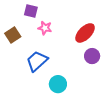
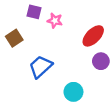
pink star: (45, 28) -> (55, 21), moved
cyan circle: (58, 84) -> (73, 92), moved

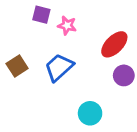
brown square: (14, 38) -> (17, 66), moved
blue trapezoid: (41, 67) -> (59, 67), moved

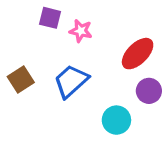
cyan circle: (90, 113) -> (116, 120), moved

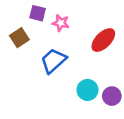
brown square: (21, 80) -> (19, 38), moved
purple circle: (149, 91) -> (112, 96), moved

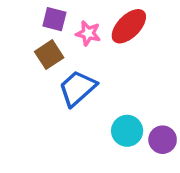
brown square: (19, 38) -> (49, 55), moved
red ellipse: (103, 40) -> (129, 26), moved

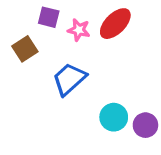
brown square: (49, 55) -> (25, 49), moved

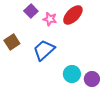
purple square: (49, 17) -> (31, 11), turned 32
brown square: (25, 49) -> (12, 42), moved

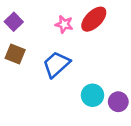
purple square: (31, 11) -> (14, 22), moved
brown square: (12, 42) -> (15, 54), turned -35

